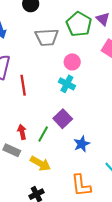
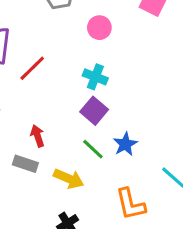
cyan cross: (67, 84) -> (95, 77), moved
red line: (23, 85) -> (32, 68), turned 60
green line: (43, 134) -> (93, 149), moved, turned -70

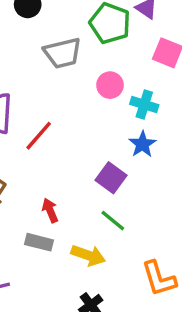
cyan cross: (95, 77) -> (144, 105), moved
blue star: (125, 144) -> (142, 144), moved

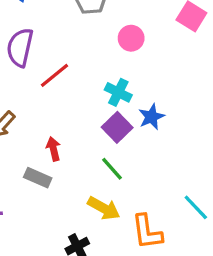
cyan cross: (144, 105) -> (118, 92), moved
blue star: (142, 144) -> (151, 117), moved
yellow arrow: (88, 255) -> (104, 208), moved

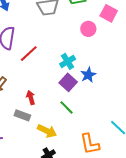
pink circle: (131, 38) -> (88, 29), moved
cyan cross: (118, 92) -> (68, 61), turned 35
yellow arrow: (104, 208) -> (47, 131), moved

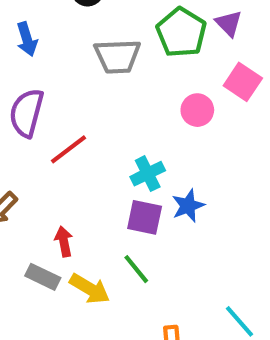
purple square: (68, 82) -> (145, 217), turned -36
yellow arrow: (47, 131) -> (90, 289), moved

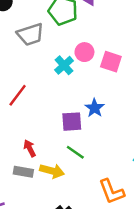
pink square: (243, 82) -> (111, 62), moved
cyan cross: (148, 174) -> (64, 65), moved

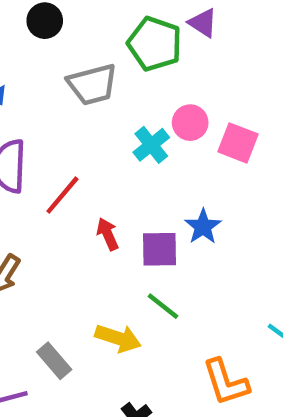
red arrow: (30, 148) -> (108, 234), moved
gray rectangle: (23, 172) -> (54, 361), moved, turned 36

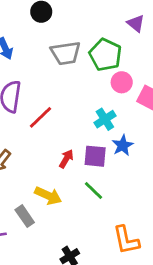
green pentagon: (155, 44) -> (105, 55), moved
cyan cross: (151, 145) -> (105, 119), moved
red arrow: (108, 234) -> (66, 159), moved, turned 48
yellow arrow: (118, 338) -> (48, 196), moved

